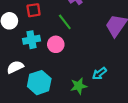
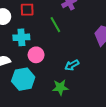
pink circle: (56, 44) -> (36, 55), moved
cyan arrow: (99, 73) -> (72, 65), moved

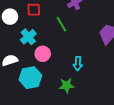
cyan cross: (21, 37) -> (28, 37), turned -35
cyan arrow: (72, 65) -> (78, 64), turned -56

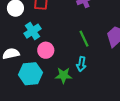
green line: (61, 24) -> (84, 39), moved
green star: (67, 85) -> (64, 75), moved

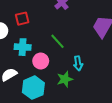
cyan cross: (32, 31) -> (23, 47), turned -35
green line: (84, 39) -> (58, 41), moved

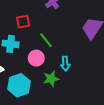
red square: (22, 19) -> (23, 22), moved
pink circle: (41, 61) -> (36, 58), moved

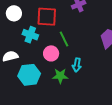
red square: (23, 22) -> (47, 17), size x1.5

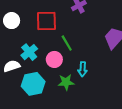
cyan cross: (30, 35) -> (29, 52), moved, turned 35

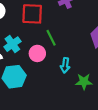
green star: (66, 82) -> (84, 82), moved

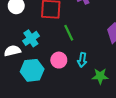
pink circle: (37, 53) -> (59, 60), moved

